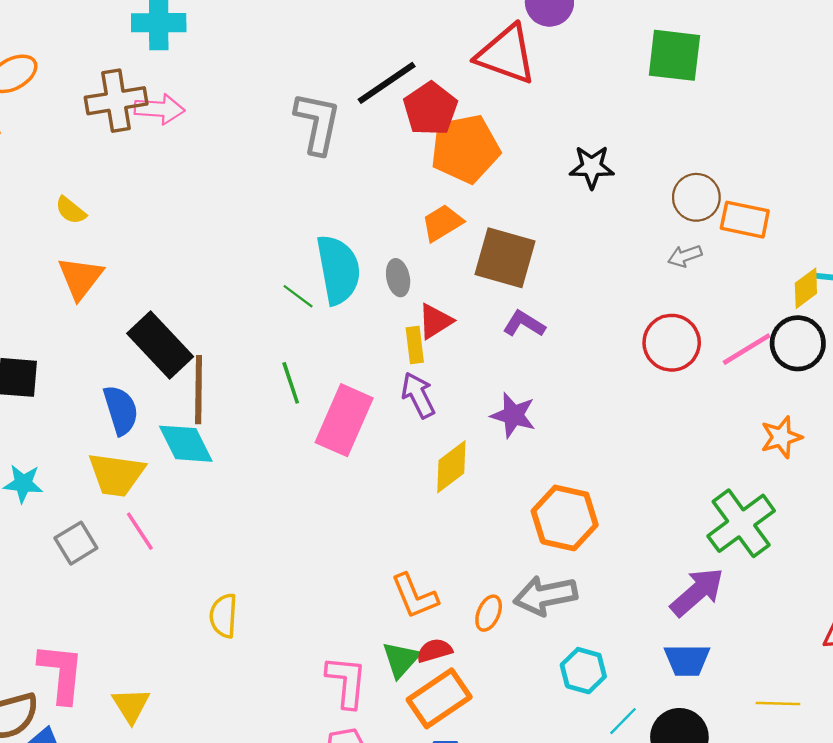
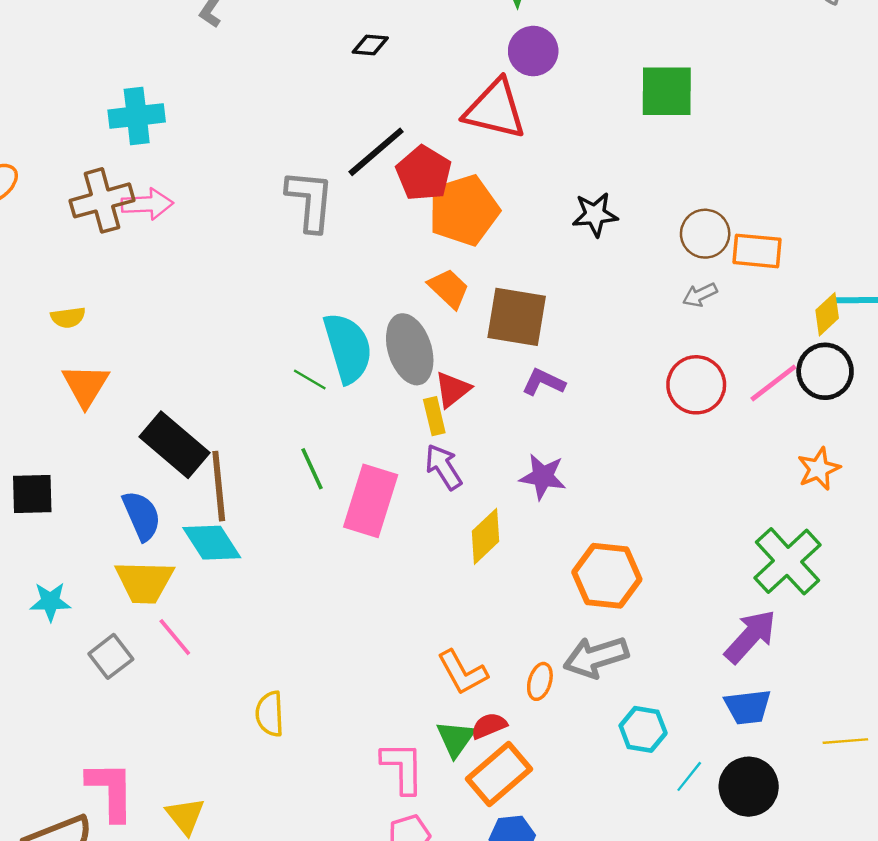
yellow semicircle: (71, 210) -> (68, 317), turned -40
orange trapezoid: (442, 223) -> (449, 288), turned 81
gray ellipse: (398, 278) -> (410, 349), size x1.8

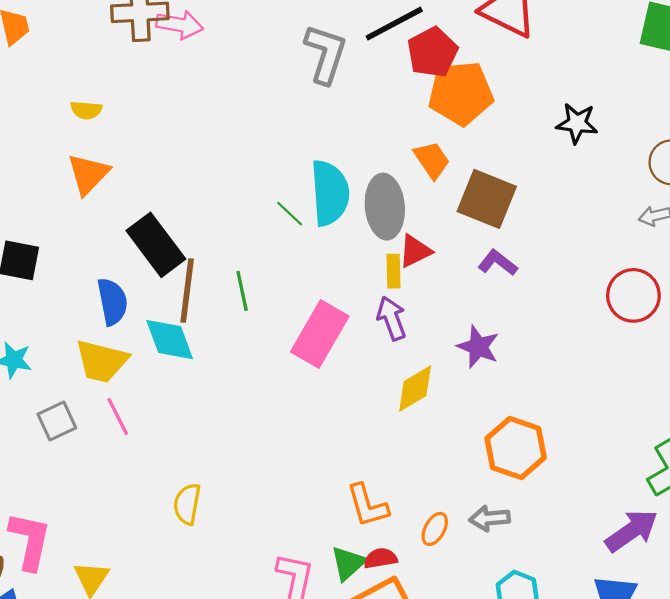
green line: (312, 469) -> (242, 291), moved
gray arrow: (596, 657) -> (490, 518), size x0.7

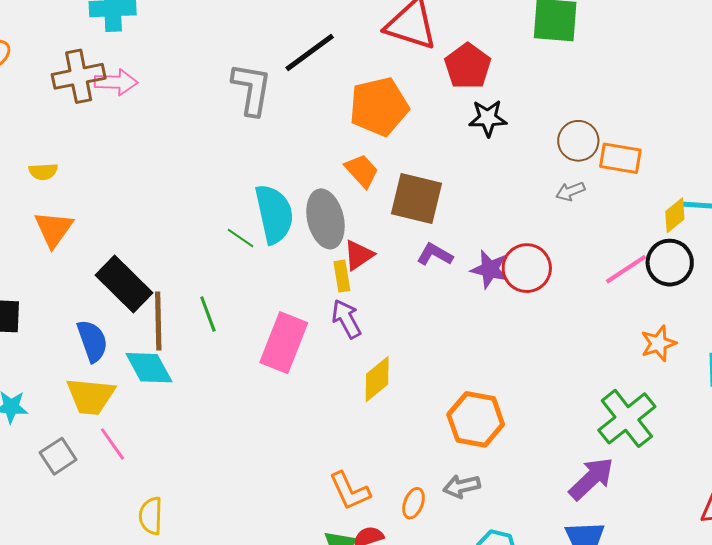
red pentagon: (432, 52) -> (468, 66), moved
red circle: (633, 295) -> (527, 268), moved
purple star: (478, 347) -> (490, 269), moved
yellow semicircle: (187, 504) -> (151, 516), moved

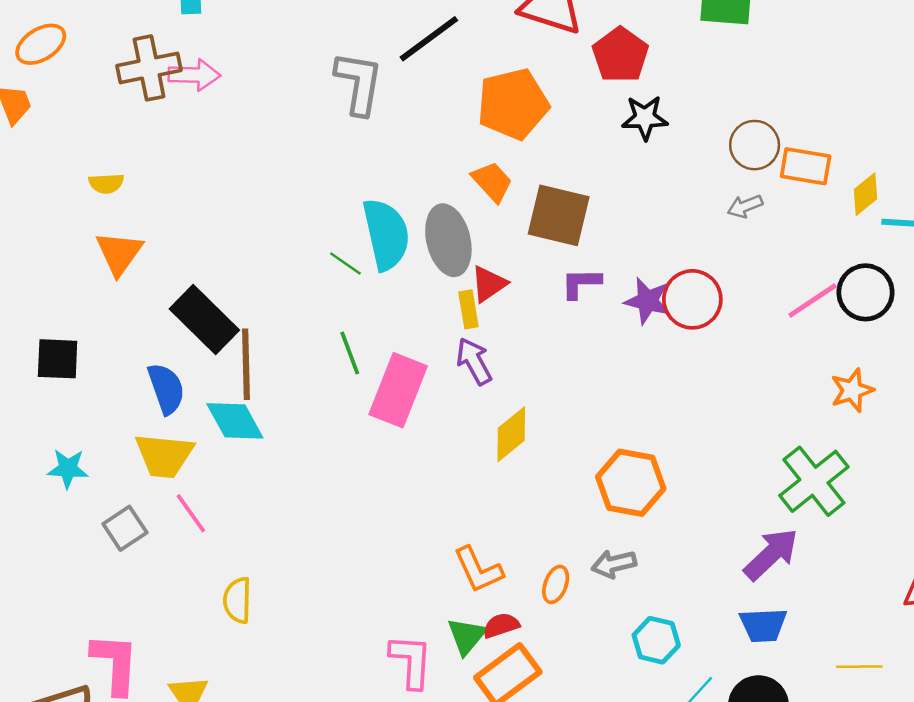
yellow diamond: (675, 215) -> (866, 194), moved
purple L-shape: (435, 255) -> (581, 283), turned -30
green line: (208, 314) -> (350, 353), moved

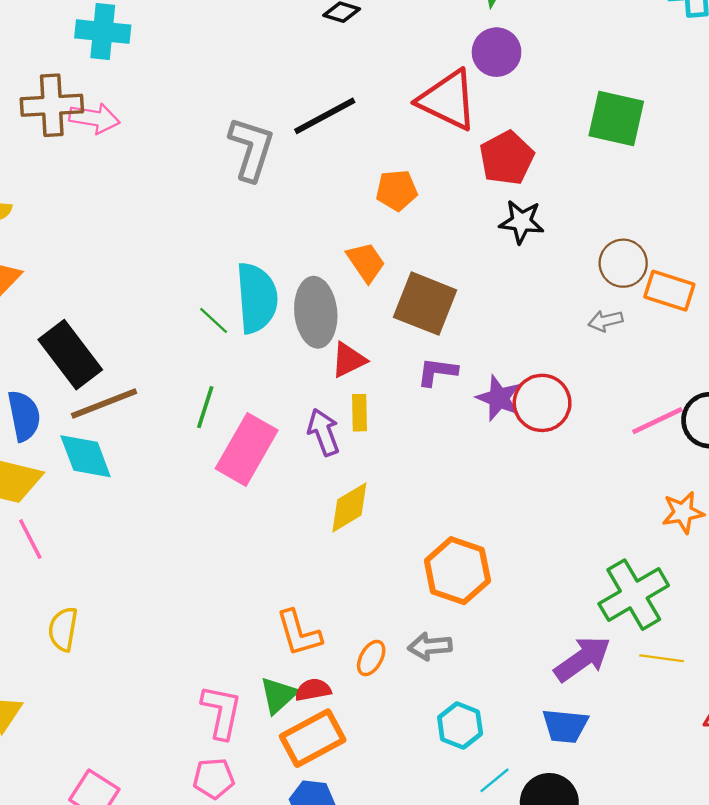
orange pentagon: (513, 104) -> (397, 190), size x0.6
yellow rectangle: (468, 309) -> (359, 413), moved
green line: (350, 353) -> (205, 407), turned 30
brown line: (246, 364) -> (104, 403), turned 62
yellow line: (859, 667) -> (662, 658), moved

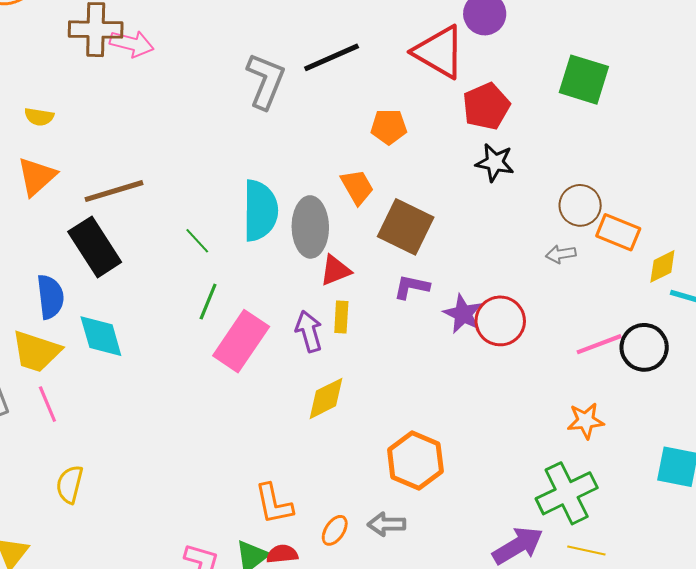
green line: (214, 320) -> (197, 241), moved
brown line: (104, 403) -> (114, 191), moved
orange star: (683, 512) -> (586, 421), moved

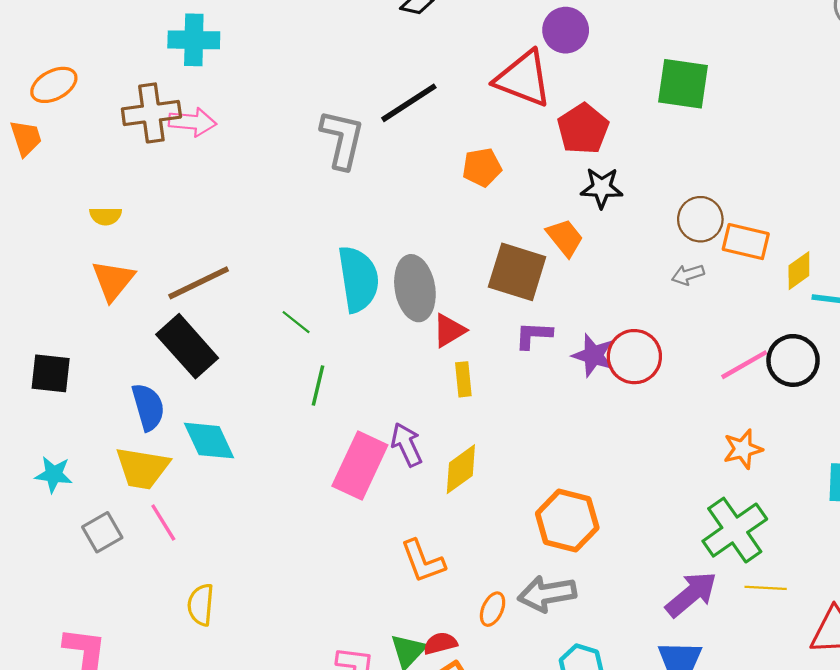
orange trapezoid: (357, 187) -> (565, 238), moved
purple arrow: (309, 331) -> (407, 445), moved
pink rectangle: (241, 341) -> (360, 465), moved
orange L-shape: (274, 504) -> (423, 561), moved
gray arrow: (386, 524) -> (547, 594), size x1.4

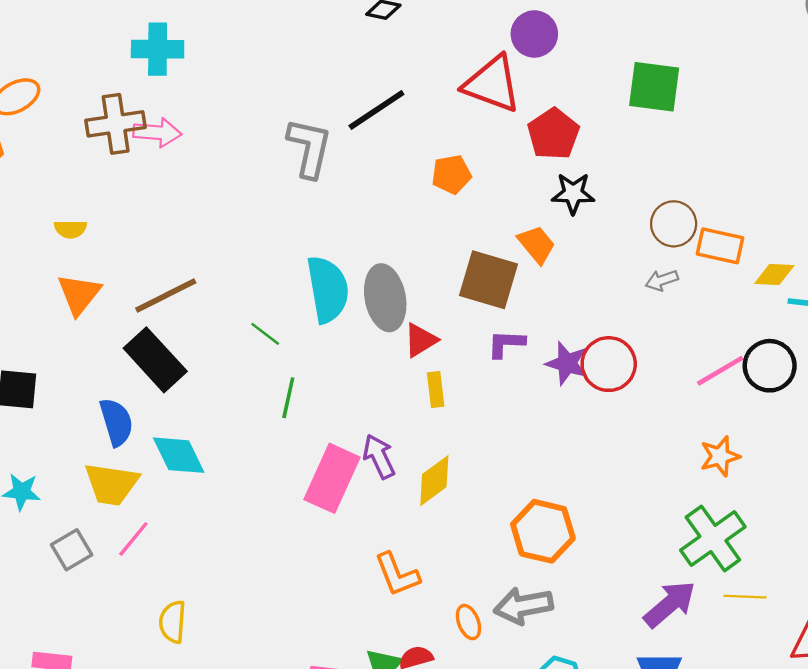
yellow diamond: (799, 271) -> (774, 275), turned 39
pink line: (163, 523) -> (133, 539), turned 72
orange ellipse: (493, 609) -> (468, 622), turned -44

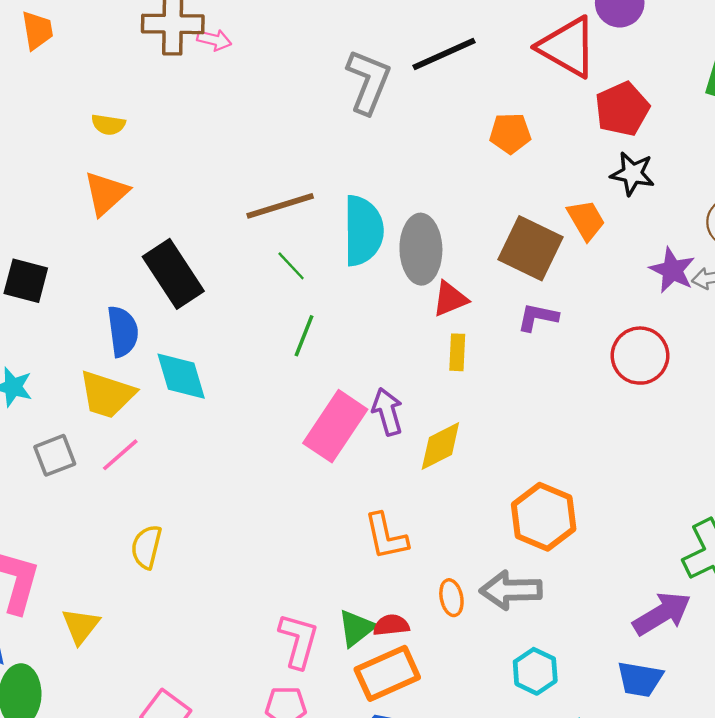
pink arrow: (157, 132) -> (214, 40), size x0.7
brown line: (166, 296) -> (280, 206), moved
purple star: (567, 363) -> (672, 270), moved

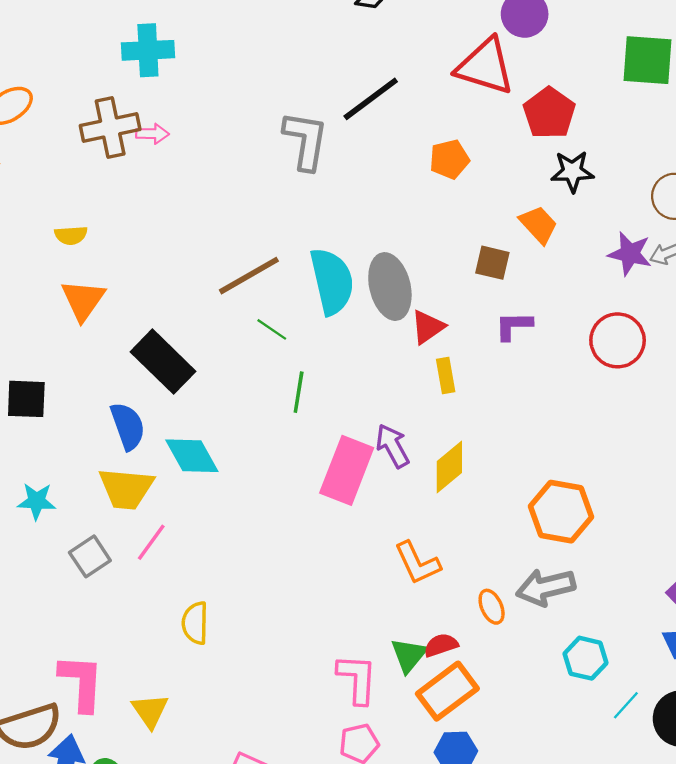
brown square: (531, 248) -> (492, 263), size x0.6

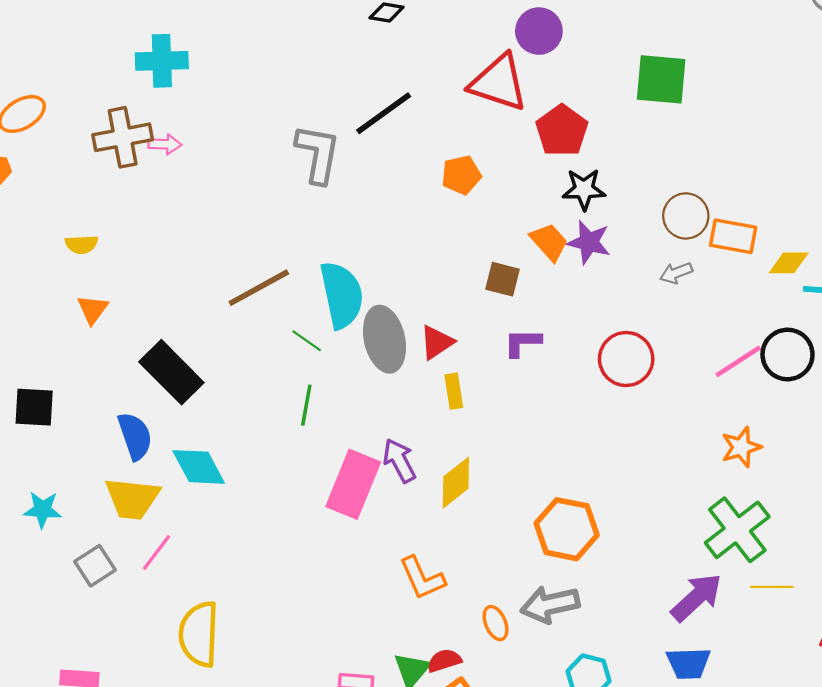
purple star: (630, 254) -> (589, 242), moved
gray ellipse: (390, 287) -> (384, 339), moved
orange triangle: (83, 300) -> (93, 309), size x0.7
green line: (272, 329) -> (307, 341), moved
yellow semicircle: (195, 623) -> (199, 634), size x1.5

